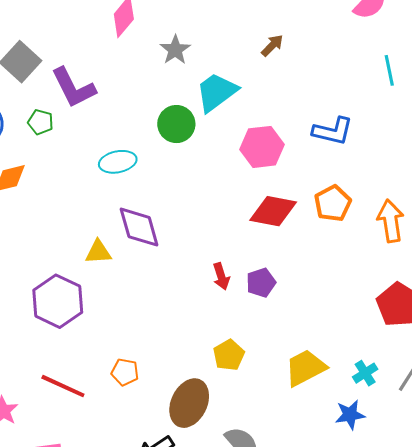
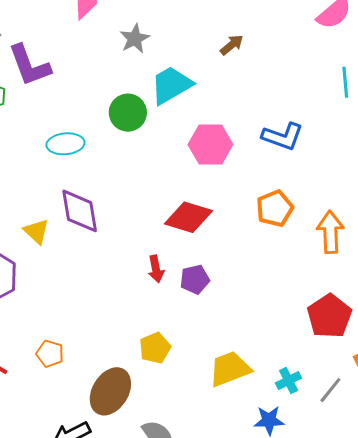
red diamond: (273, 211) -> (189, 217), moved
yellow triangle: (98, 252) -> (36, 231), turned 40

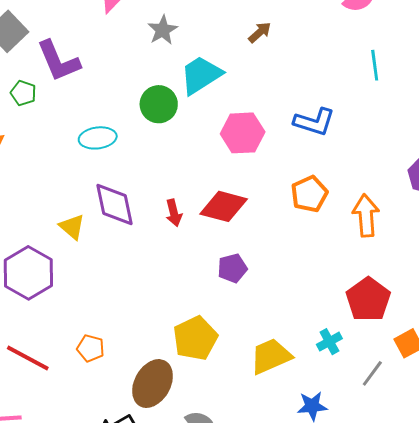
red arrow: (156, 269) -> (174, 213), moved
yellow pentagon: (155, 348) -> (195, 338), size x1.4
cyan cross: (289, 381) -> (329, 342), moved

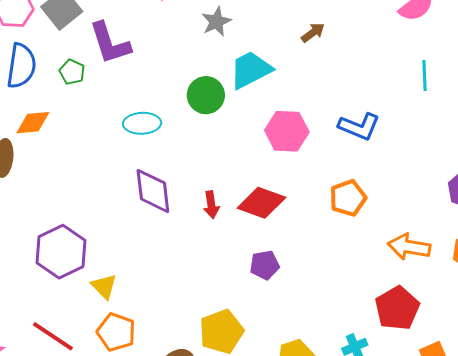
orange arrow: (366, 215) -> (409, 247), moved, turned -81
yellow triangle: (72, 227) -> (104, 286), moved
orange pentagon: (91, 348) -> (116, 332), size x1.4

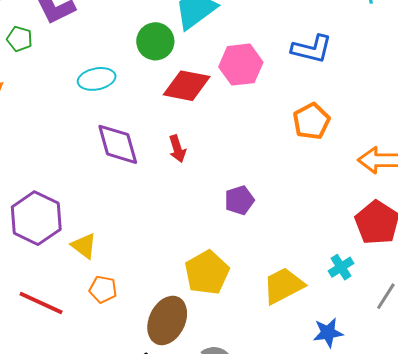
red diamond: (261, 203) -> (187, 86), moved
orange pentagon: (116, 332) -> (103, 289), size x0.7

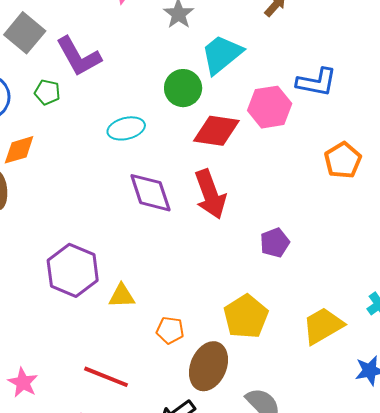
blue L-shape: (312, 49) -> (317, 82), moved
red arrow: (177, 149) -> (210, 194), size x1.8
yellow triangle: (84, 246) -> (122, 296), turned -36
orange pentagon: (103, 289) -> (170, 330), moved
red line: (41, 303) -> (106, 377), moved

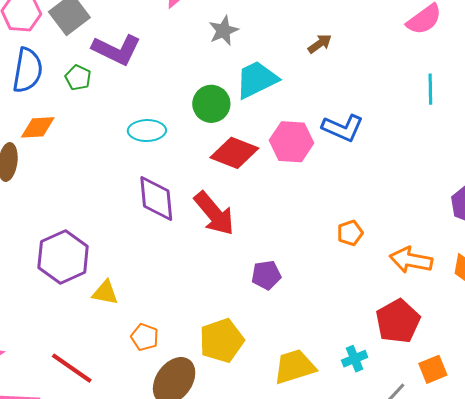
purple L-shape: (79, 56) -> (117, 50), turned -48
orange pentagon: (343, 160) -> (350, 233), moved, size x0.7
red arrow: (210, 194) -> (214, 213), turned -33

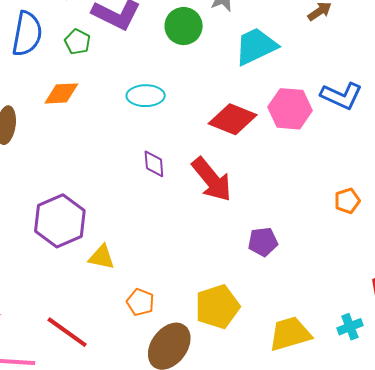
green circle: (211, 104) -> (184, 26), moved
orange diamond: (38, 127) -> (61, 93), moved
purple diamond: (156, 199) -> (154, 164), size x0.6

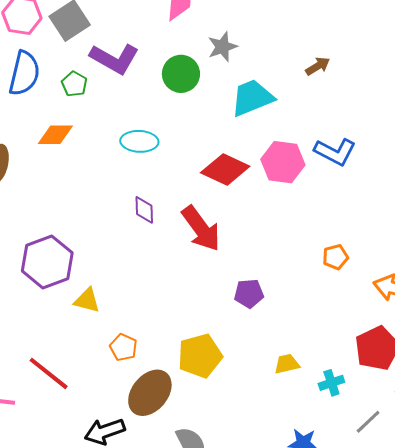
yellow trapezoid: (290, 334) -> (287, 364), moved, size x0.6

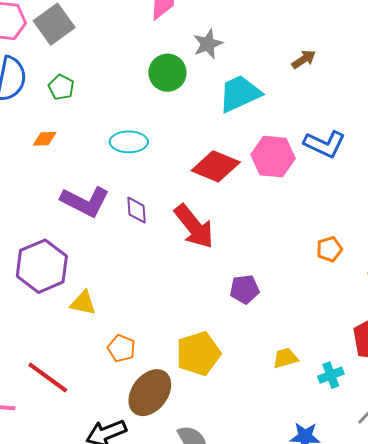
purple L-shape: (114, 59) -> (85, 202), moved
orange diamond: (55, 135) -> (45, 139), size x0.7

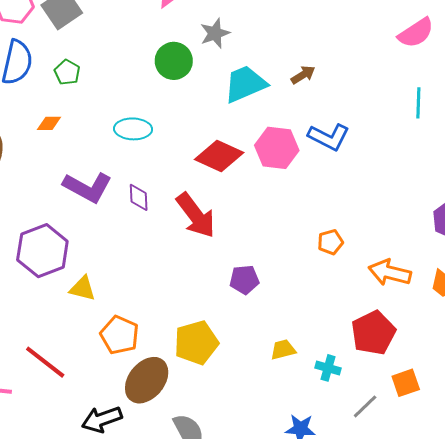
brown arrow: (304, 59) -> (303, 75), moved
orange pentagon: (121, 348) -> (120, 335), size x1.4
cyan cross: (331, 375) -> (328, 368), turned 35

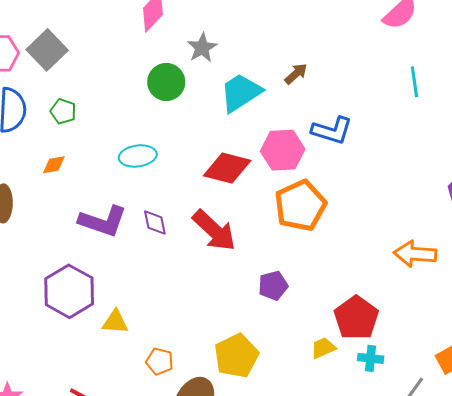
orange pentagon: (330, 242) -> (300, 206), moved, size x2.0
red pentagon: (373, 333) -> (356, 318), moved
orange pentagon: (120, 335) -> (160, 361), size x0.7

